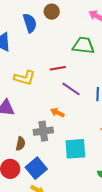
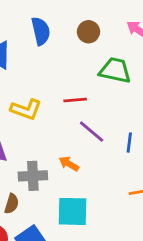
brown circle: (52, 12) -> (88, 32), moved
gray cross: (43, 131) -> (33, 176), moved
cyan square: (75, 149) -> (73, 211), moved

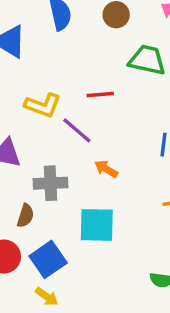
purple line: (92, 132) -> (77, 130), moved
orange arrow: (69, 164) -> (106, 169), moved

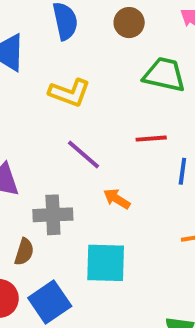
red line: (100, 95) -> (151, 139), moved
yellow L-shape: (43, 105) -> (70, 93), moved

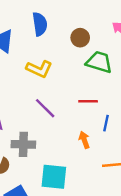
brown circle: (129, 23) -> (80, 38), moved
orange arrow: (117, 199) -> (84, 140), moved, turned 35

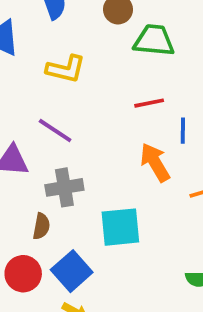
purple line: (45, 108) -> (55, 130), moved
orange arrow: (84, 140) -> (155, 162), size x1.5

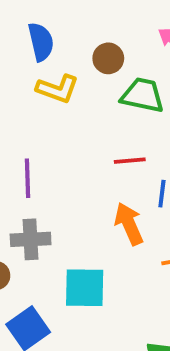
yellow L-shape: (66, 69) -> (57, 89), moved
purple line: (55, 130) -> (27, 178), turned 48

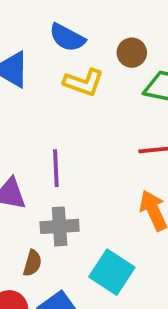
blue semicircle: (41, 42) -> (67, 38), turned 132
cyan square: (85, 288) -> (112, 272), turned 33

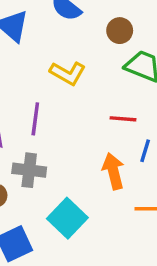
yellow L-shape: (84, 82) -> (68, 73), moved

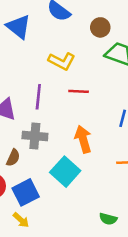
red line: (123, 119) -> (79, 91), moved
orange arrow: (113, 171) -> (83, 139), moved

